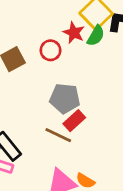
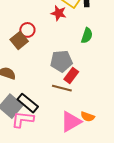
green semicircle: (96, 36) -> (87, 36), moved
red circle: (50, 50) -> (27, 30), moved

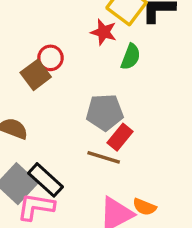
green semicircle: (87, 36) -> (131, 57), moved

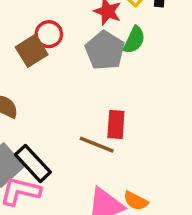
gray pentagon: (105, 112) -> (105, 50), moved, turned 30
red rectangle: (120, 137) -> (116, 124), turned -40

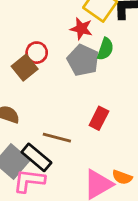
red rectangle: (116, 124) -> (99, 118), turned 30
brown line: (97, 145) -> (57, 138), moved

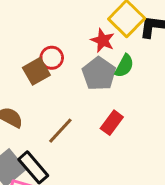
red rectangle: (99, 118) -> (112, 123), moved
brown line: (57, 138) -> (60, 131), moved, turned -72

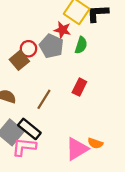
gray pentagon: (99, 74) -> (51, 46), moved

